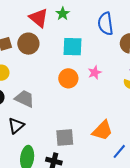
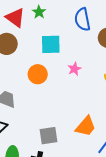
orange circle: (68, 78) -> (38, 74), moved

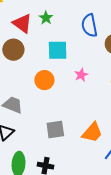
gray square: (49, 136) -> (55, 129), moved

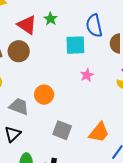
cyan square: (58, 50) -> (75, 45), moved
orange circle: (44, 80) -> (44, 95), moved
gray square: (55, 129) -> (62, 130), turned 30

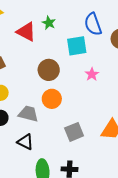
brown circle: (19, 51) -> (49, 70), moved
gray square: (62, 130) -> (74, 132), turned -36
black triangle: (13, 134) -> (25, 142), turned -42

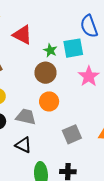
green star: (49, 23) -> (50, 50), moved
pink star: (92, 74) -> (89, 76), size x1.5

